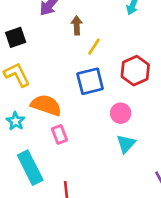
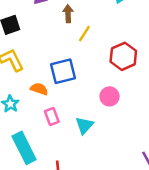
blue square: (90, 81) -> (63, 71), moved
orange semicircle: (46, 105) -> (39, 89), size x0.6
cyan triangle: (126, 144) -> (84, 125), moved

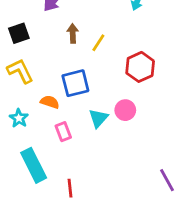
brown arrow: (68, 14) -> (73, 33), moved
cyan triangle: (84, 125) -> (98, 118), moved

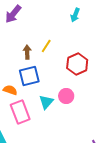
brown arrow: (73, 33) -> (27, 52), moved
pink rectangle: (63, 132) -> (20, 112), size x1.6

